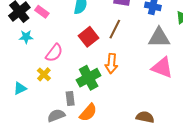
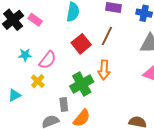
cyan star: (26, 37) -> (25, 55), moved

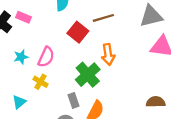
brown line: (107, 36) -> (103, 18), turned 60

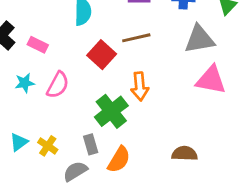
pink rectangle: (24, 17) -> (38, 45), moved
yellow cross: (41, 82) -> (48, 146), moved
brown semicircle: (156, 102) -> (185, 154), moved

